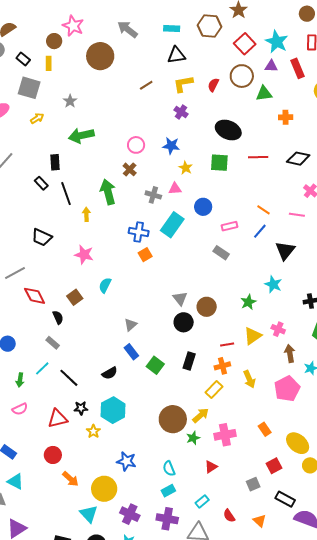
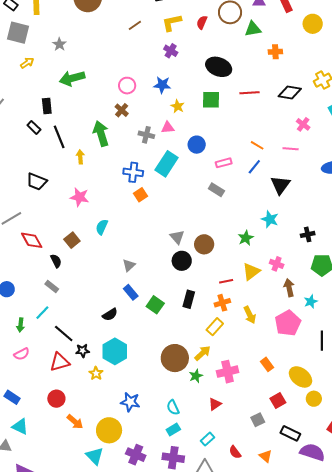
black line: (69, 378) -> (64, 334), moved

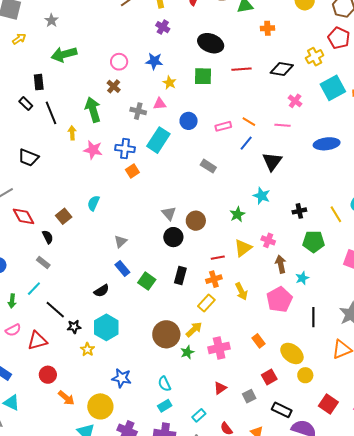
pink rectangle: (224, 163) -> (223, 126), moved
pink star: (79, 197) -> (93, 150), moved
red triangle: (60, 362) -> (37, 341), moved
red triangle: (215, 404) -> (220, 388), moved

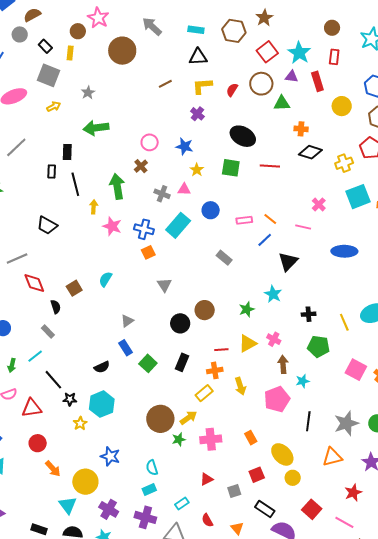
black diamond: (282, 69) -> (310, 152), moved
black rectangle: (26, 104) -> (52, 172), turned 40
gray triangle: (169, 213) -> (164, 285), moved

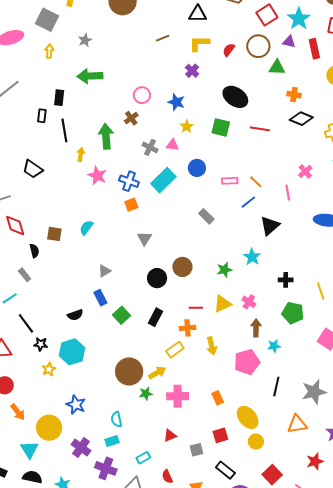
yellow arrow: (54, 107) -> (49, 51), turned -64
pink line: (303, 227) -> (288, 193), turned 63
brown square: (74, 288) -> (54, 234), turned 35
purple cross: (109, 509) -> (81, 447), moved

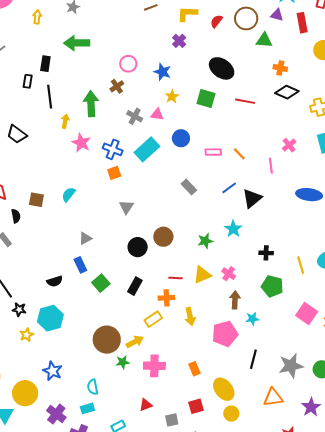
blue line: (248, 202) -> (229, 188), moved

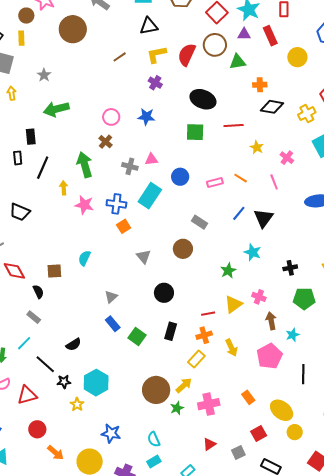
red semicircle: (216, 21) -> (187, 55), size x1.6
yellow star: (172, 96) -> (257, 147), moved
black line: (50, 97) -> (43, 168), turned 45
brown circle: (163, 237) -> (183, 249), moved
black semicircle: (55, 281) -> (73, 345), moved

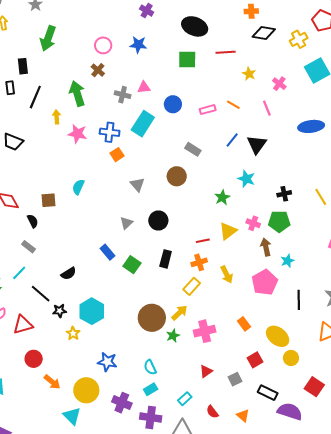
green arrow: (56, 109) -> (48, 38), turned -55
gray triangle: (111, 297) -> (126, 223), moved
green pentagon: (304, 299) -> (279, 221), moved

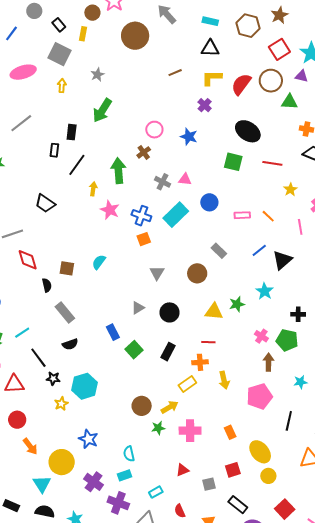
yellow triangle: (228, 231) -> (214, 312), moved, turned 30
gray rectangle: (28, 247) -> (65, 312), moved, size x1.5
cyan star: (287, 261) -> (300, 382), moved
brown circle: (152, 318) -> (142, 406), size x0.7

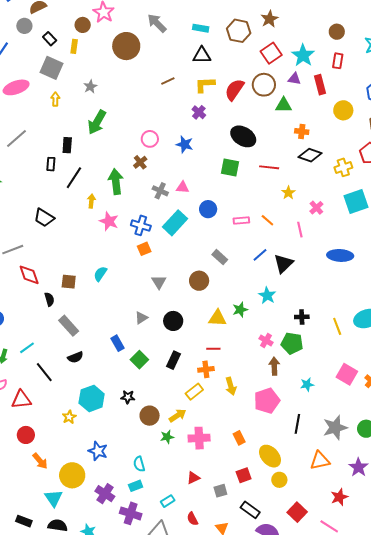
black star: (53, 379) -> (128, 397), moved

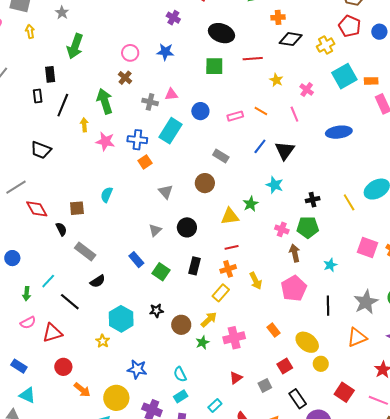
black rectangle: (250, 510) -> (298, 399), turned 30

